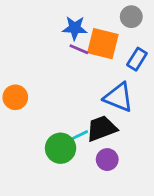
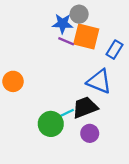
gray circle: (131, 17) -> (79, 14), moved

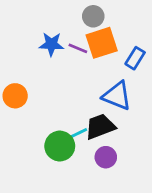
blue star: (63, 24) -> (51, 44), moved
orange square: (86, 37) -> (102, 43), turned -32

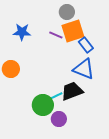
blue star: (51, 44) -> (22, 32), moved
blue rectangle: (135, 58) -> (86, 45), moved, turned -70
purple circle: (106, 157) -> (59, 119), moved

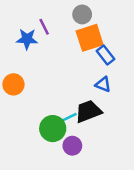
purple line: (56, 35) -> (44, 27), moved, turned 40
blue triangle: (84, 69) -> (103, 84), size x0.6

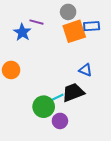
purple line: (44, 27) -> (37, 22), turned -48
blue star: (27, 39) -> (22, 32), turned 30
blue rectangle: (105, 55) -> (92, 26), moved, turned -56

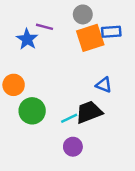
green circle: (44, 107) -> (32, 111), moved

